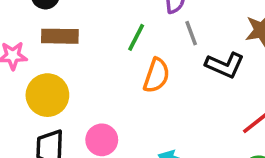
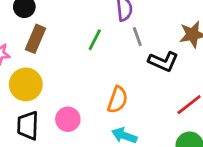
brown rectangle: (60, 36) -> (36, 39), turned -68
orange semicircle: (156, 76) -> (118, 100), moved

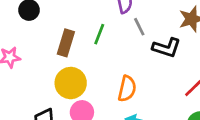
brown rectangle: (36, 39) -> (66, 43), moved
yellow circle: (26, 84) -> (71, 83), moved

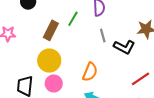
gray line: (139, 27) -> (103, 36), moved
green line: (99, 34) -> (73, 19), moved

